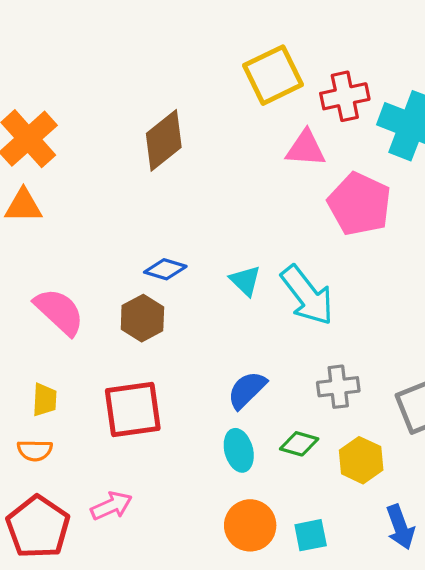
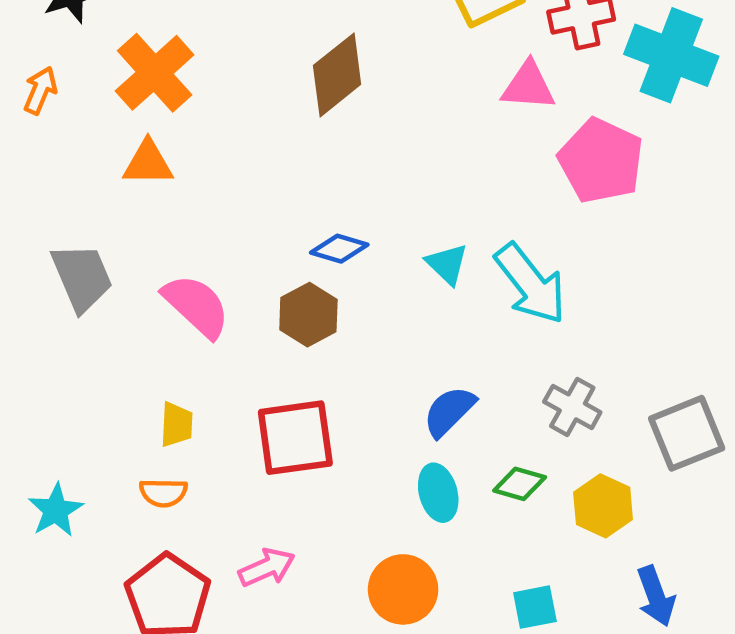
gray cross: (338, 387) -> (572, 407), turned 36
orange circle: (250, 525) -> (403, 589), moved

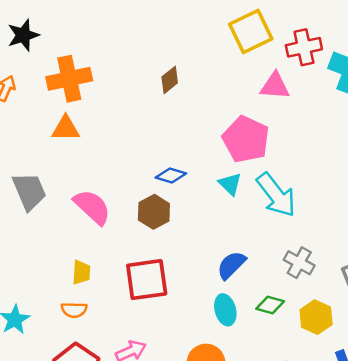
orange cross: (155, 73) -> (69, 79), turned 30
brown diamond: (337, 75) -> (170, 80), size x0.6
pink pentagon: (601, 161) -> (246, 139), moved

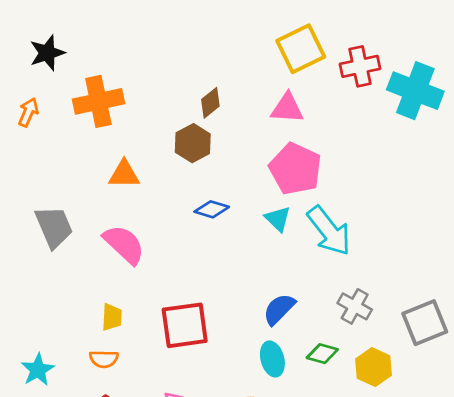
pink triangle: (275, 86) -> (287, 108), moved
orange triangle: (66, 128) -> (124, 174), moved
brown hexagon: (154, 212) -> (193, 143), moved

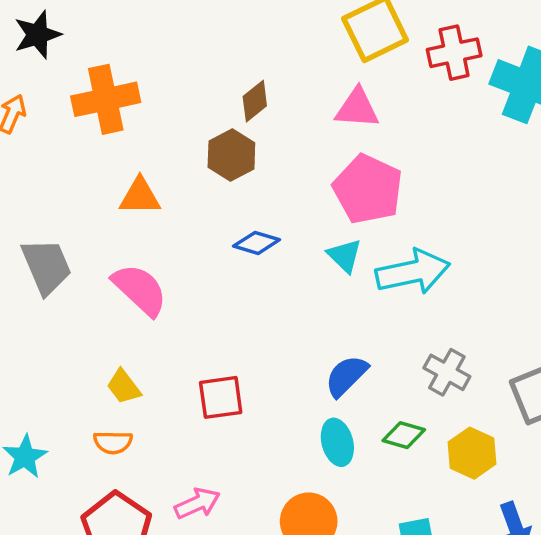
cyan arrow: (329, 231) -> (413, 272), turned -64
yellow trapezoid: (112, 317) -> (124, 387), turned 140
red square: (185, 325) -> (221, 397), size x0.7

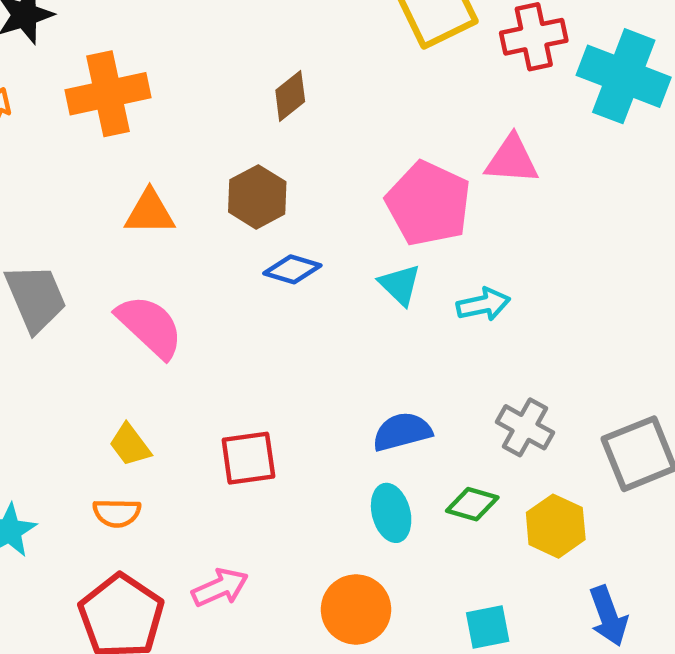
pink triangle: (357, 108) -> (512, 160), moved
brown hexagon: (231, 155) -> (257, 197), moved
cyan arrow: (413, 272) -> (483, 304), size x0.6
blue semicircle: (346, 376) -> (402, 432), turned 30

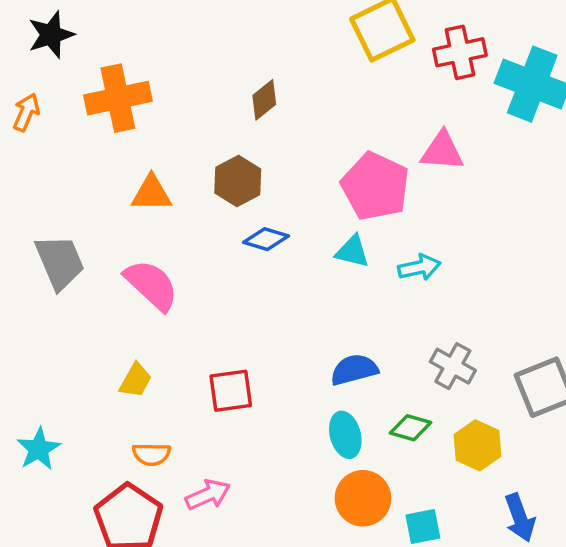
cyan triangle: (400, 285) -> (352, 252), turned -30
yellow trapezoid: (130, 445) -> (136, 380), turned -114
orange semicircle: (117, 513) -> (151, 454), moved
orange circle: (356, 609) -> (363, 498), moved

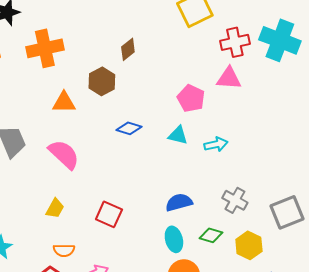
red cross: (460, 52) -> (235, 42), moved
brown hexagon: (238, 181) -> (102, 81), moved
pink pentagon: (375, 186) -> (191, 98), size x0.7
red square: (231, 391) -> (109, 214), turned 32

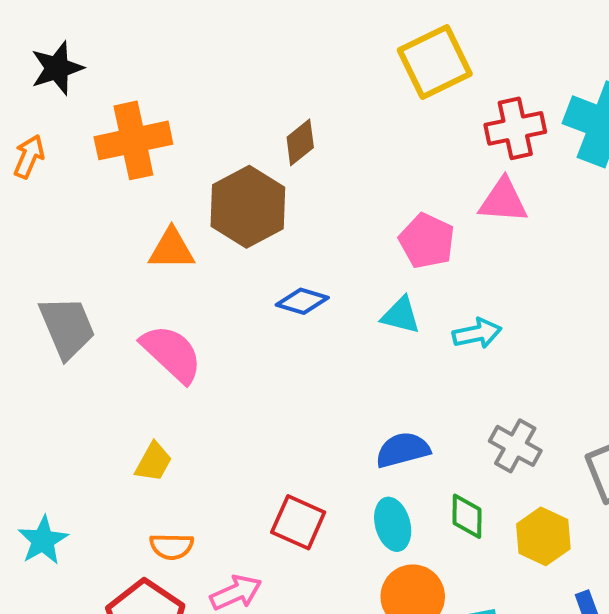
brown hexagon: (102, 81) -> (248, 207), size x1.4
red square: (109, 214) -> (298, 522), moved
green diamond: (211, 235) -> (467, 516), turned 75

